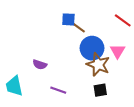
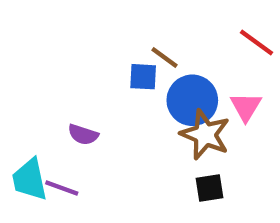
blue square: (68, 19) -> (143, 77), moved
purple line: (58, 90) -> (62, 188), moved

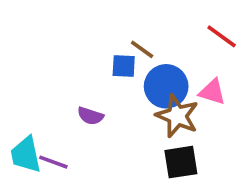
pink triangle: (246, 107) -> (212, 92), turned -44
purple semicircle: (83, 135) -> (90, 116), moved
black square: (209, 188) -> (181, 162), size x1.4

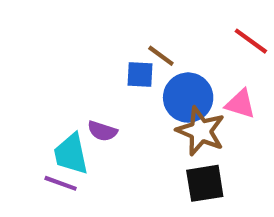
cyan trapezoid: (26, 155) -> (71, 154), moved

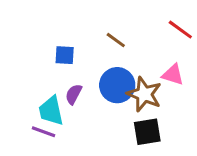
blue square: (140, 75) -> (65, 55), moved
blue circle: (188, 98) -> (117, 85), moved
purple semicircle: (102, 131) -> (74, 94), turned 100

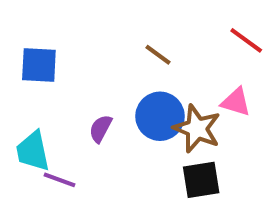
blue square: (65, 55) -> (39, 65), moved, size x1.4
cyan trapezoid: (51, 111) -> (33, 151), moved

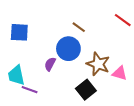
pink triangle: (236, 102) -> (120, 73), moved
blue circle: (160, 116) -> (68, 49), moved
black square: (201, 180) -> (86, 90), moved, turned -30

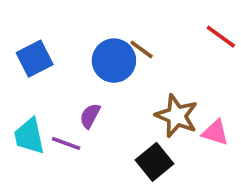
blue square: (19, 32) -> (35, 59), turned -30
blue circle: (68, 49) -> (114, 61), moved
purple line: (30, 90) -> (66, 143), moved

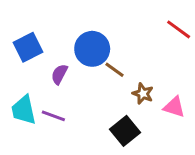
brown line: (142, 50) -> (115, 70), moved
purple semicircle: (90, 116) -> (59, 74), moved
brown star: (177, 116) -> (143, 94), size x0.6

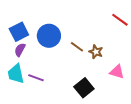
blue circle: (92, 49) -> (49, 36), moved
purple semicircle: (59, 74) -> (20, 50), moved
brown star: (143, 94) -> (96, 52), moved

